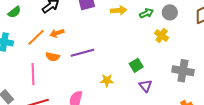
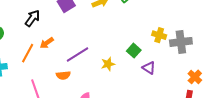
yellow cross: (162, 36) -> (159, 35), moved
orange semicircle: (53, 57) -> (63, 75), moved
yellow star: (107, 80) -> (108, 64), moved

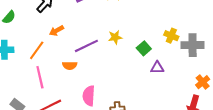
orange line: (28, 53) -> (37, 50), moved
yellow star: (108, 64) -> (115, 37), moved
purple triangle: (149, 68) -> (157, 68), turned -40

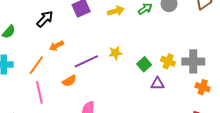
yellow cross: (171, 36) -> (168, 61), moved
orange semicircle: (70, 65) -> (69, 81), turned -32
orange cross: (203, 82) -> (203, 87), moved, turned -32

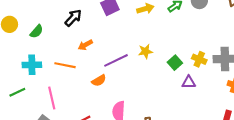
orange line: (36, 65) -> (65, 65), turned 66
pink line: (39, 92) -> (52, 98), moved

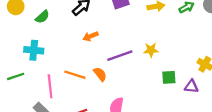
green square: (175, 63) -> (169, 77), moved, turned 32
orange line: (65, 65) -> (75, 75), moved
orange semicircle: (99, 81) -> (100, 74), turned -104

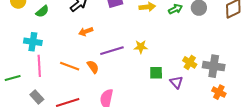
green line: (16, 76) -> (13, 78), moved
pink line: (50, 86) -> (39, 66), moved
purple triangle: (191, 86) -> (176, 82), turned 40

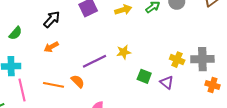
orange arrow: (86, 31) -> (51, 47), moved
green square: (156, 73) -> (144, 76), turned 32

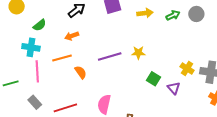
green semicircle: (15, 33) -> (40, 25), moved
orange semicircle: (78, 81) -> (81, 72), moved
orange line: (54, 85) -> (62, 58), moved, turned -36

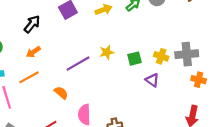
orange semicircle: (81, 72) -> (61, 93), moved
green square: (154, 79) -> (134, 59), moved, turned -32

